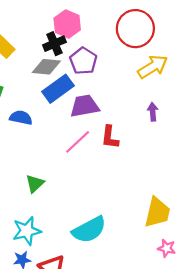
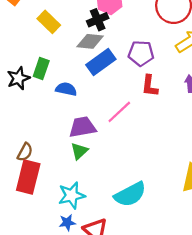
purple pentagon: (83, 61) -> (141, 53), moved, turned -30
purple trapezoid: (85, 106) -> (82, 127), moved
red L-shape: (110, 137) -> (150, 86), moved

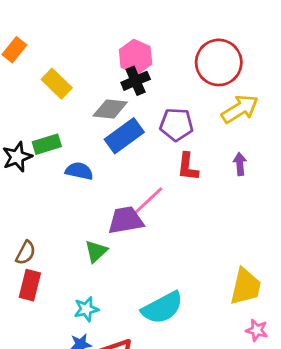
black cross: (98, 20) -> (136, 81), moved
green rectangle: (41, 68) -> (47, 144), turned 54
purple trapezoid: (82, 127) -> (126, 220), moved
red rectangle: (28, 177) -> (30, 285), size x0.7
cyan star: (72, 195) -> (86, 309), size x0.7

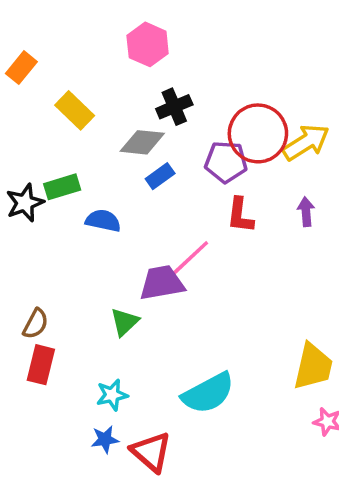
pink hexagon: (136, 57) -> (148, 44), moved
red circle: (219, 62) -> (258, 133), moved
blue rectangle: (124, 136) -> (160, 176), size x0.6

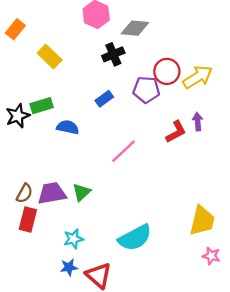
red circle: (258, 133) -> (167, 71), size x0.7
gray diamond: (142, 142) -> (135, 28), moved
red L-shape: (240, 215) -> (176, 132), moved, turned -125
purple trapezoid: (162, 283) -> (52, 193), moved

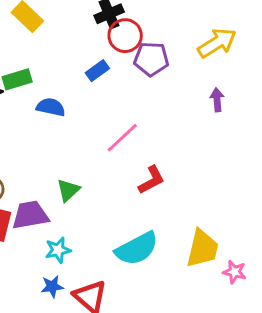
red circle: (167, 71) -> (125, 36), moved
red L-shape: (176, 132) -> (151, 180), moved
purple trapezoid: (52, 193) -> (30, 215), moved
yellow trapezoid: (202, 221) -> (202, 249), moved

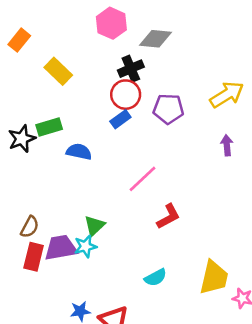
red circle: (125, 36) -> (126, 95), moved
cyan semicircle: (137, 249) -> (155, 277), size x0.6
cyan star: (58, 250) -> (85, 246), moved

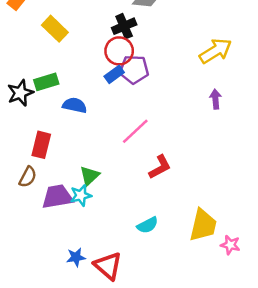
purple pentagon: (168, 109) -> (134, 69), moved
red rectangle: (34, 257) -> (41, 145), moved

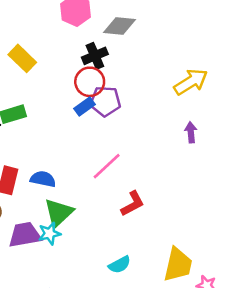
blue semicircle: (75, 105) -> (43, 179), moved
green triangle: (89, 176) -> (59, 213), size x1.4

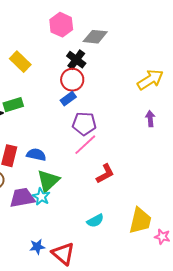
black cross: (95, 56) -> (76, 60), turned -30
purple pentagon: (105, 101) -> (84, 124), moved
cyan star: (50, 234) -> (41, 197), turned -30

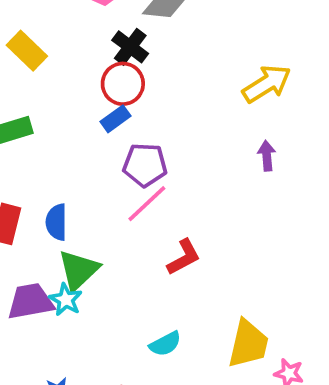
blue semicircle: (36, 155) -> (56, 222), turned -102

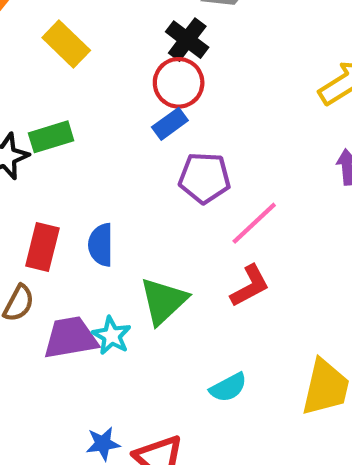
pink line: (147, 204) -> (254, 223), moved
green triangle: (79, 270) -> (163, 301), moved

